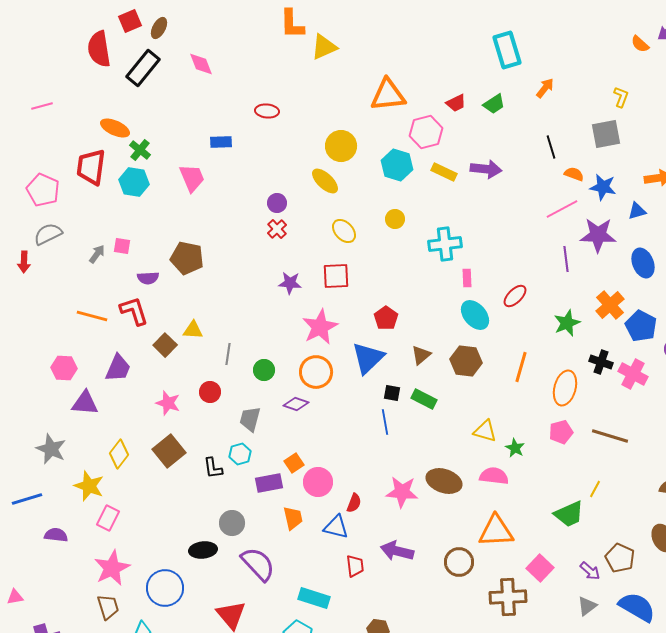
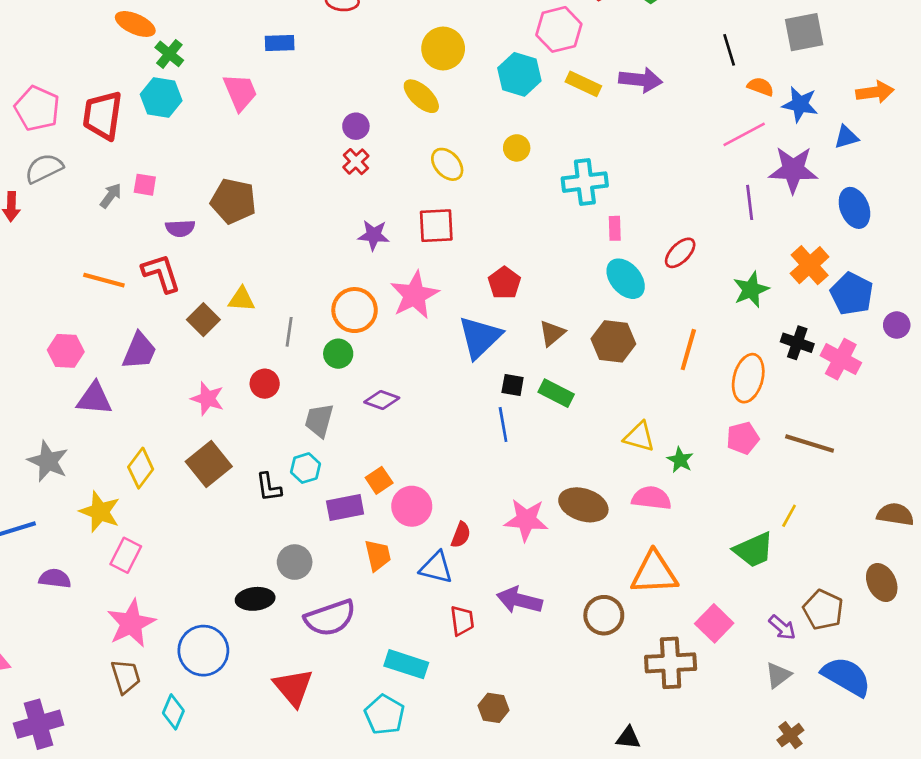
red trapezoid: (91, 167) -> (103, 115), moved
orange circle: (316, 372) -> (355, 310), moved
purple semicircle: (258, 564) -> (330, 618), turned 114

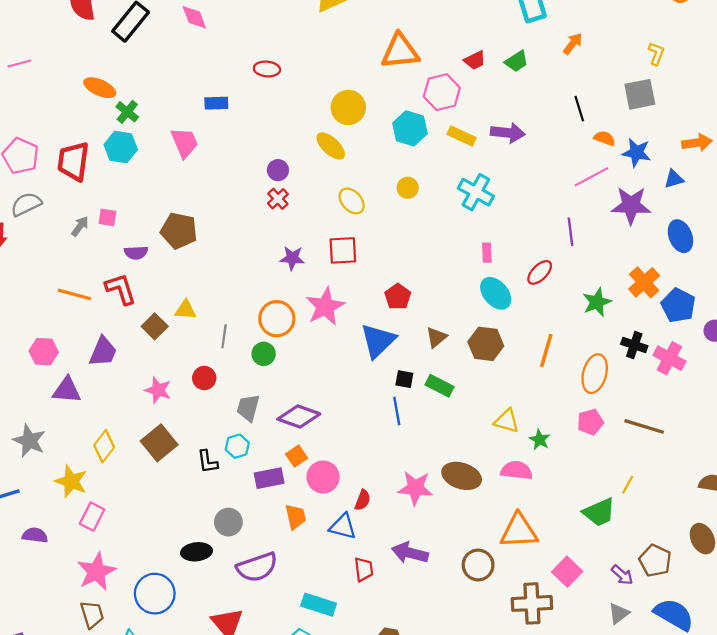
cyan cross: (585, 182) -> (476, 192), moved, turned 36
purple line: (750, 202) -> (570, 232), moved
purple diamond: (382, 400) -> (299, 417), moved, size x1.5

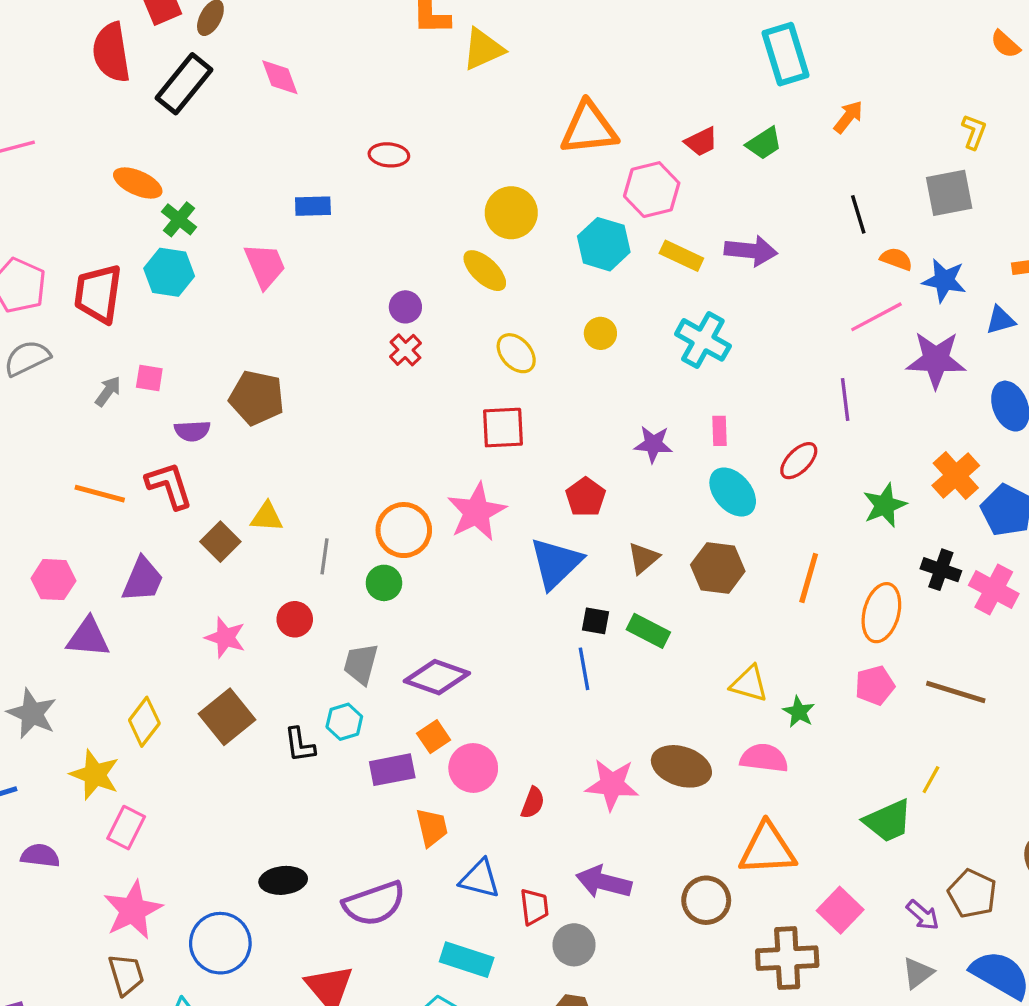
purple star: (292, 258) -> (653, 444), moved
gray circle: (228, 522) -> (574, 945), moved
blue triangle: (343, 526) -> (480, 879), moved

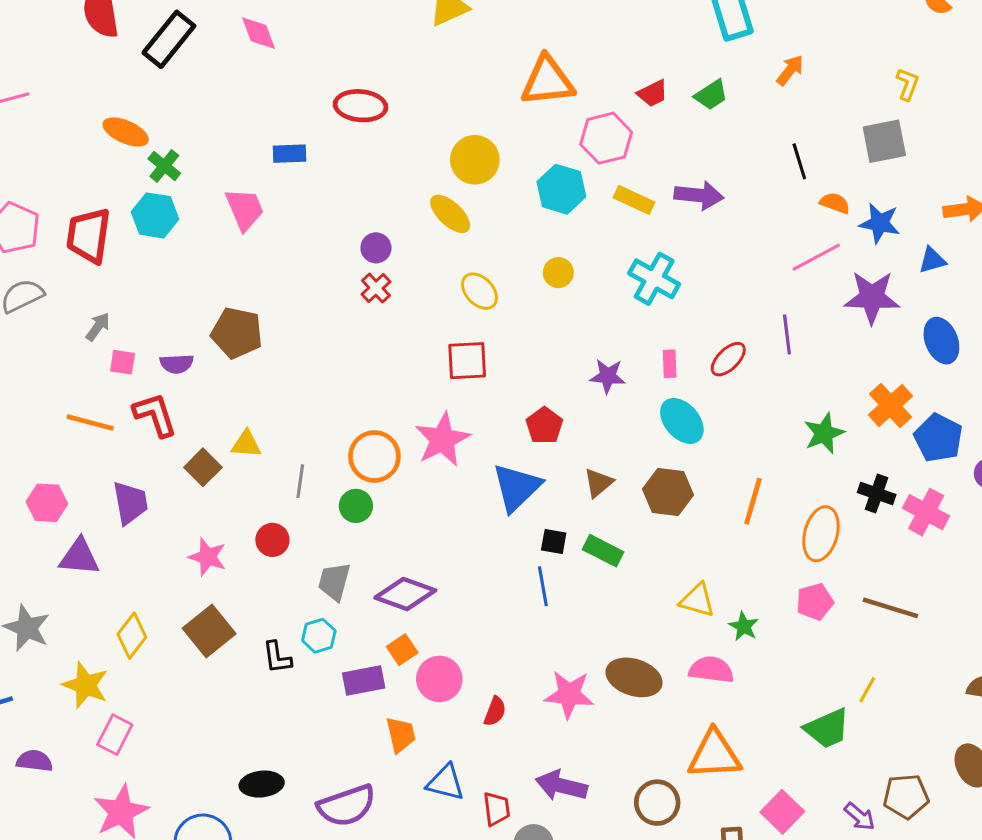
red ellipse: (389, 155) -> (361, 106), size x1.4
pink square: (149, 378) -> (123, 362), moved
red ellipse: (799, 461) -> (728, 359), moved
purple trapezoid: (143, 580) -> (130, 503), turned -33
brown pentagon: (972, 894) -> (906, 796), turned -30

